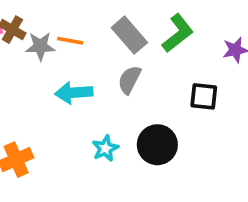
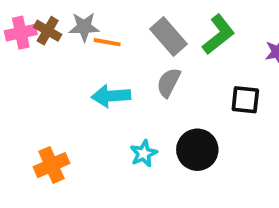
gray star: (40, 46) -> (84, 27), moved

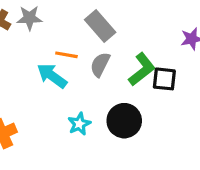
green L-shape: (218, 35) -> (142, 69), moved
orange line: (107, 42) -> (66, 55), moved
cyan arrow: (111, 96) -> (52, 76), turned 40

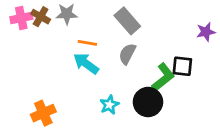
orange line: (66, 55) -> (87, 43), moved
green L-shape: (142, 69) -> (163, 77), moved

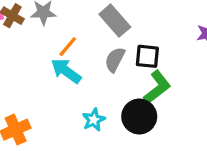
orange line: (87, 43) -> (68, 47), turned -60
black square: (182, 66) -> (147, 56), moved

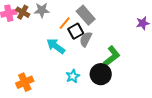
orange line: (68, 47) -> (65, 23), moved
black square: (147, 56) -> (76, 31), moved, turned -35

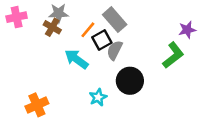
brown cross: (23, 12) -> (52, 27), moved
green L-shape: (112, 56) -> (173, 55), moved
black circle: (101, 74) -> (130, 81), moved

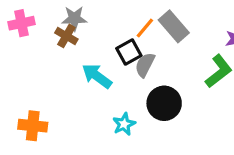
gray rectangle: (115, 20) -> (174, 26), moved
orange line: (88, 30) -> (145, 28), moved
orange cross: (37, 105) -> (33, 126), moved, turned 30

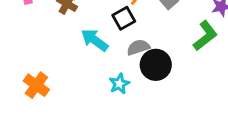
gray semicircle: (145, 65) -> (138, 47), moved, turned 45
orange cross: (33, 126) -> (36, 85), turned 30

